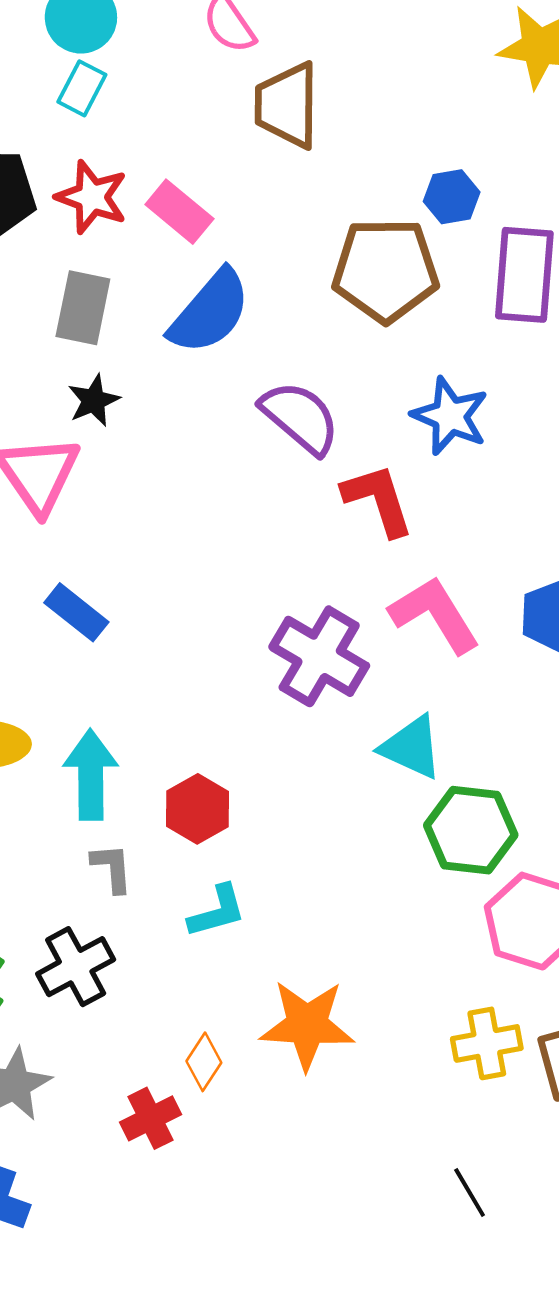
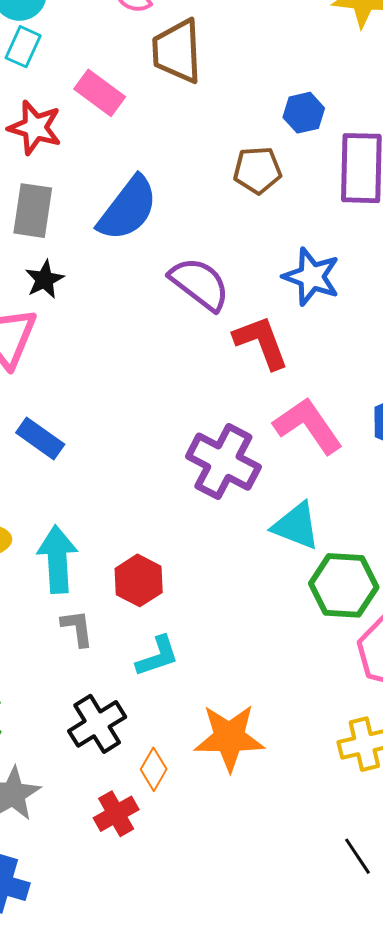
pink rectangle: (179, 212) -> (100, 93), moved
brown pentagon: (386, 270) -> (257, 170), size x0.6
black cross: (76, 967) -> (97, 724), moved

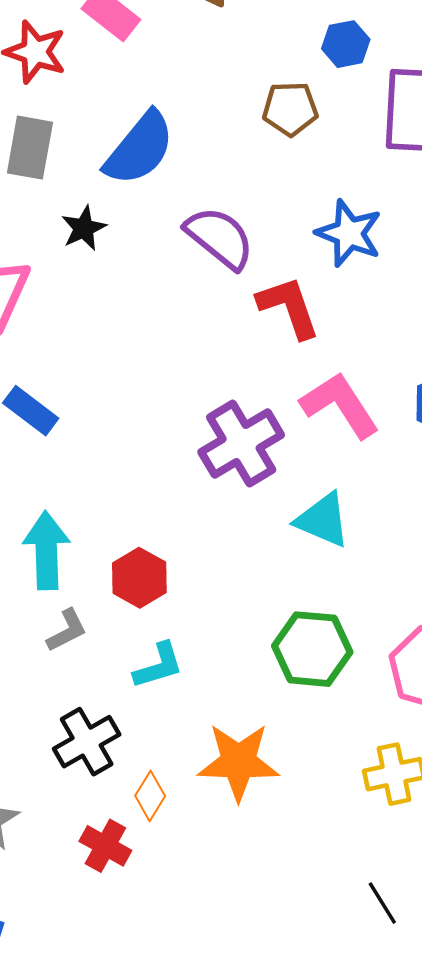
black star: (44, 279) -> (84, 228), moved
purple cross: (223, 462) -> (241, 443), turned 30
green hexagon: (344, 585) -> (312, 649), moved
gray L-shape: (77, 628) -> (67, 630), turned 69
red cross: (116, 814) -> (105, 846), turned -33

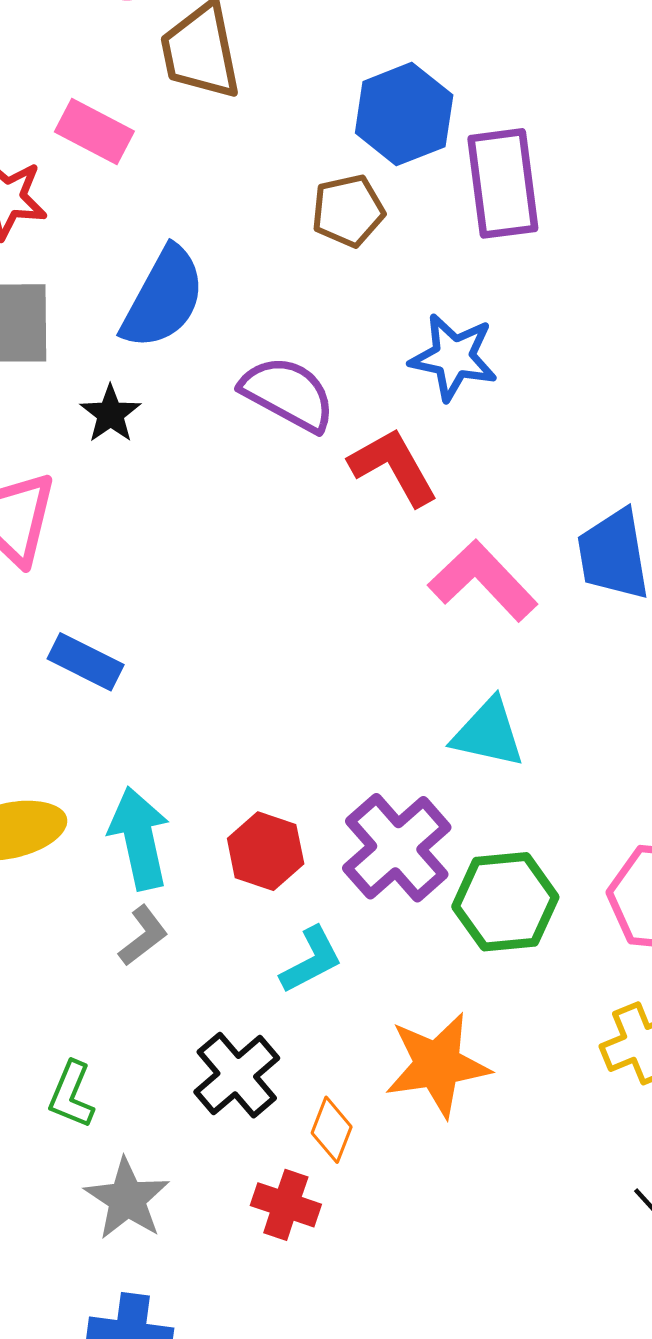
blue hexagon: (346, 44) -> (404, 114), size x1.6
purple cross: (241, 443) -> (397, 848), moved
gray L-shape: (67, 630) -> (143, 936), moved

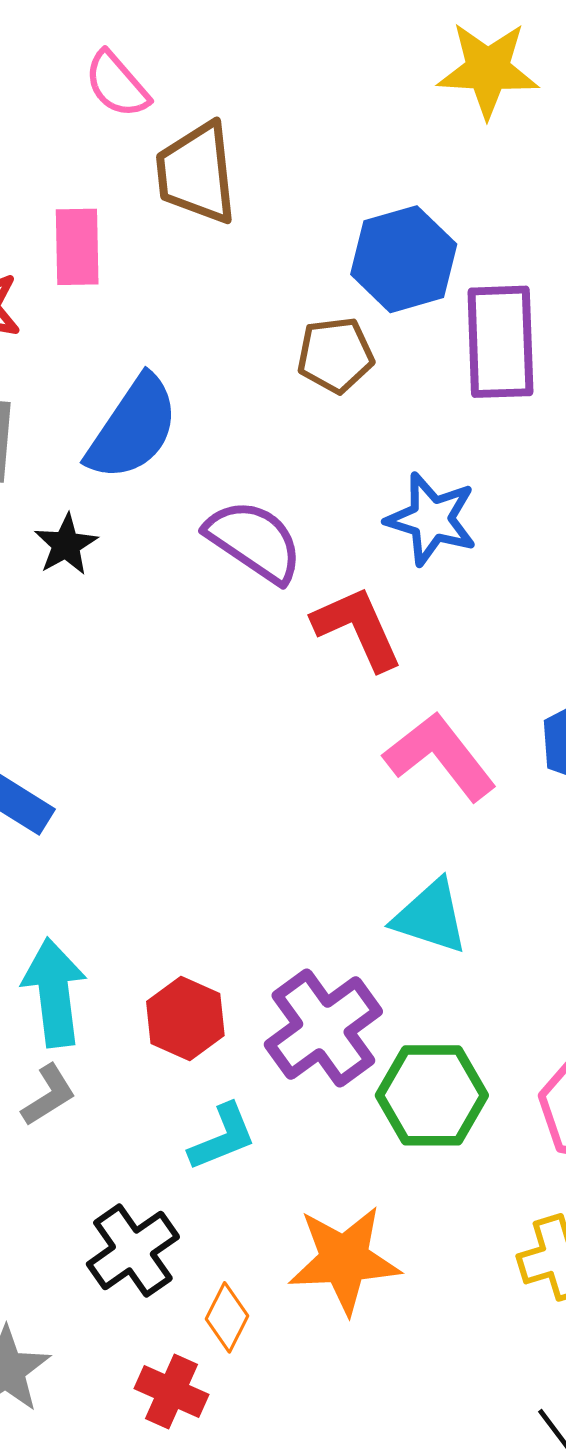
pink rectangle: (94, 132) -> (77, 247), turned 56

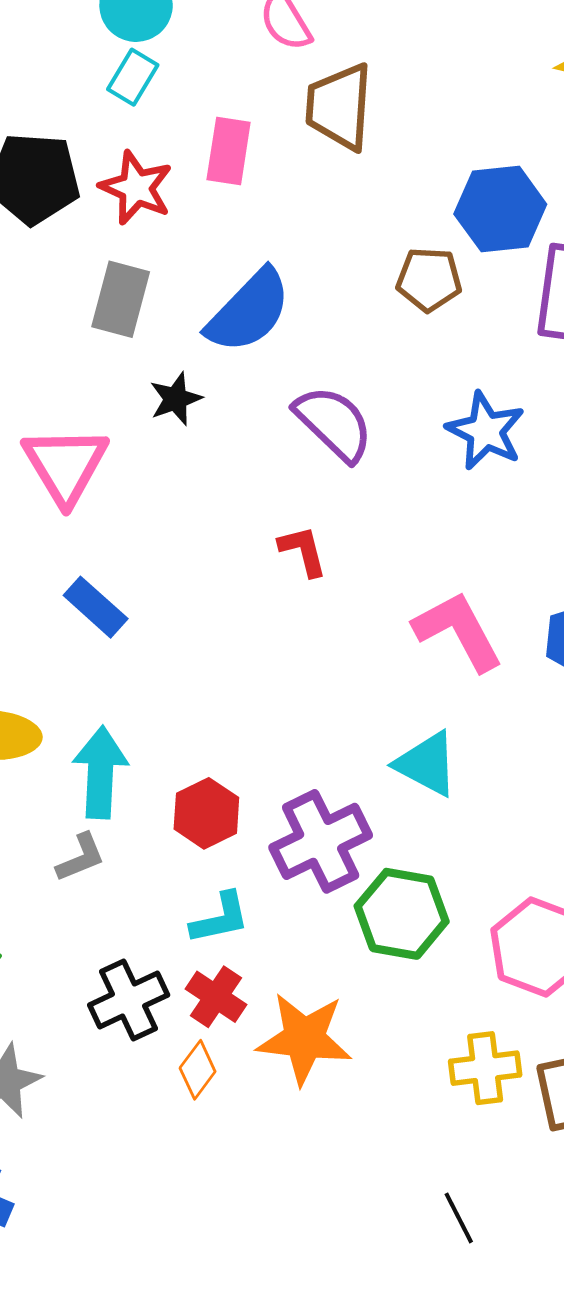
red L-shape: (358, 628) -> (303, 551), moved, size x0.7
red cross: (172, 1391) -> (216, 997), moved

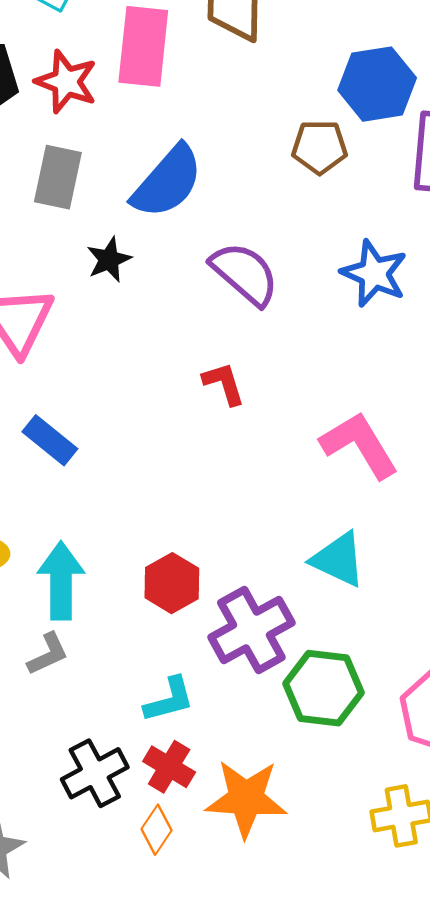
pink rectangle: (229, 151) -> (143, 46), size x1.4
red hexagon: (206, 813) -> (172, 583), moved

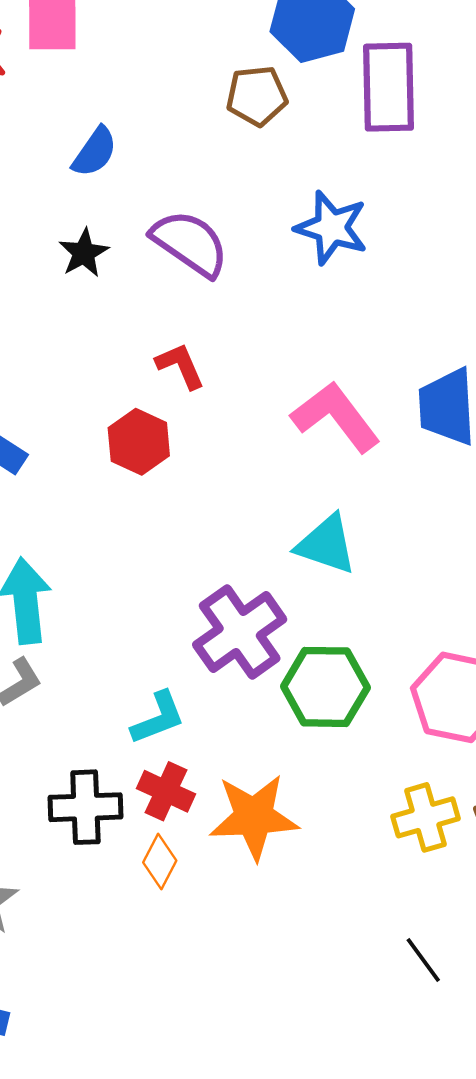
blue semicircle: (167, 182) -> (95, 152), size x0.6
black star: (109, 260) -> (84, 253), moved
red hexagon: (172, 583) -> (139, 442), moved
black cross: (95, 773) -> (85, 807), turned 32

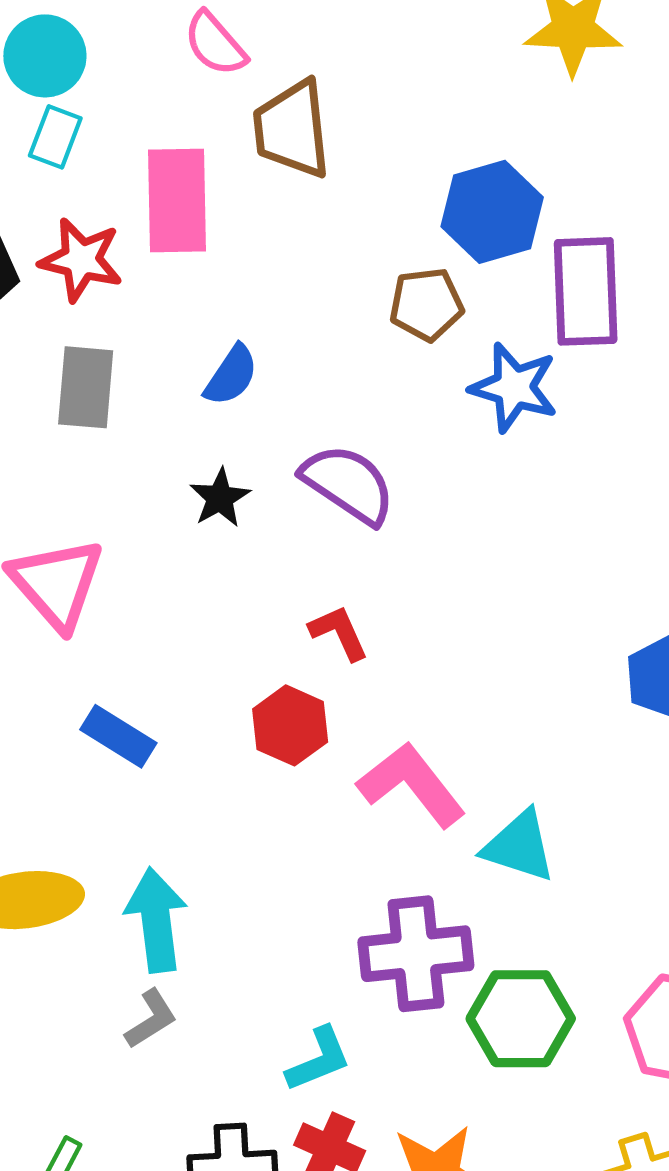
blue star: (332, 228) -> (514, 387), moved
pink L-shape: (336, 417) -> (411, 785), moved
purple cross: (240, 632) -> (416, 954), turned 30

